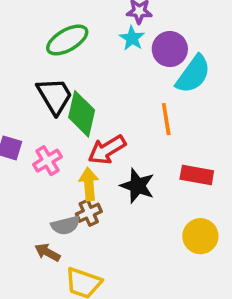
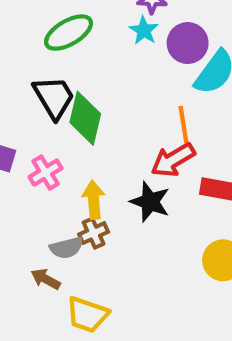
red arrow: (107, 150) -> (173, 160), moved

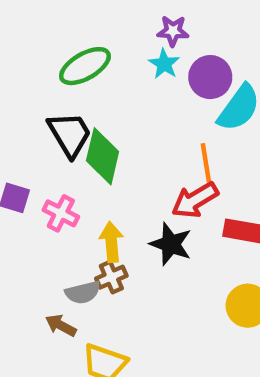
pink cross: (46, 173) -> (61, 213), turned -32

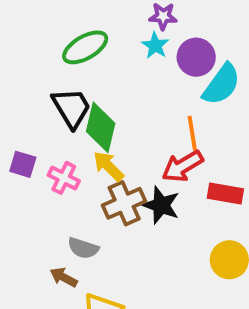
yellow arrow: (111, 242) -> (109, 166), moved, turned -40
brown cross: (111, 277) -> (124, 203), moved, size x1.5
gray semicircle: (83, 292) -> (83, 248), turned 32

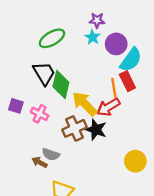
yellow arrow: (109, 166) -> (85, 104), moved, size x1.4
red rectangle: (225, 194) -> (127, 81), moved, turned 54
brown arrow: (64, 277) -> (40, 162), moved

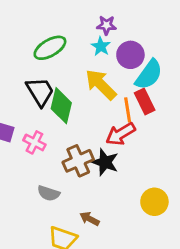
yellow arrow: (85, 104) -> (101, 85), moved
brown arrow: (40, 162) -> (89, 219), moved

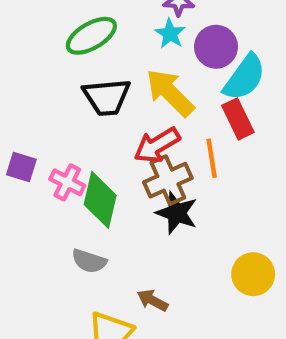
black trapezoid: (40, 92) -> (107, 97), moved, turned 116
green diamond: (61, 106) -> (100, 200), moved
orange line: (128, 110) -> (212, 158), moved
red arrow: (121, 134) -> (157, 145), moved
brown cross: (78, 161) -> (168, 180), moved

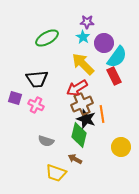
black trapezoid: (107, 97) -> (37, 79), moved
orange line: (212, 158) -> (102, 114), moved
green diamond: (100, 200) -> (79, 135), moved

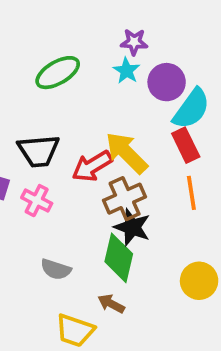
yellow arrow: (83, 64) -> (126, 153), moved
red arrow: (77, 88) -> (92, 166), moved
orange line: (102, 114) -> (191, 193), moved

